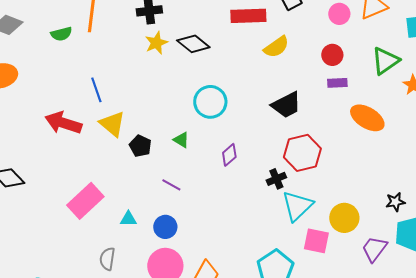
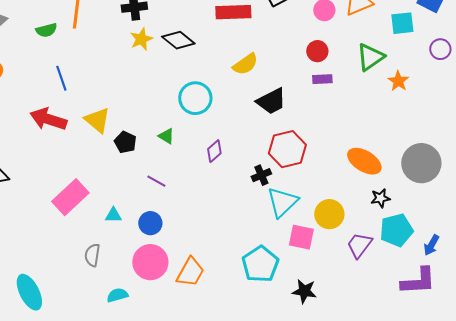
yellow semicircle: (276, 47) -> (245, 64), moved
blue line: (96, 90) -> (61, 78), moved
orange ellipse: (367, 118) -> (364, 161), moved

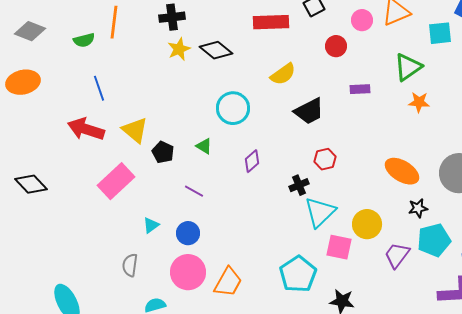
red circle: (317, 51) -> (336, 46), moved
orange star: (398, 81) -> (419, 102), moved, turned -30
red hexagon: (287, 149) -> (325, 159), size x0.6
pink rectangle: (70, 197) -> (116, 181), moved
cyan triangle: (113, 215) -> (151, 225), turned -36

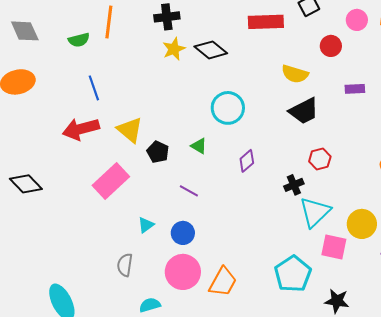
gray diamond: (30, 31) -> (25, 31), turned 44
yellow semicircle: (283, 74) -> (295, 74), moved, turned 52
red arrow: (86, 129) -> (81, 129), turned -33

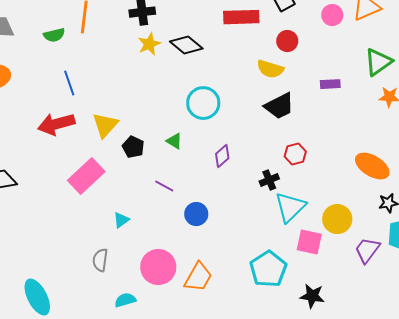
red circle: (331, 46) -> (287, 41), moved
yellow triangle: (130, 130) -> (105, 125), turned 32
blue circle: (183, 233) -> (196, 214), moved

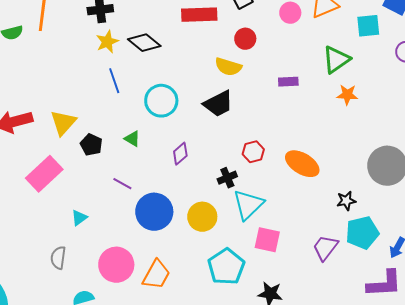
blue line: (69, 83) -> (114, 81), moved
black trapezoid: (279, 106) -> (218, 104), moved
orange ellipse: (372, 166) -> (302, 164), moved
blue circle: (196, 214) -> (154, 212), size x1.6
yellow circle: (337, 219) -> (202, 217), moved

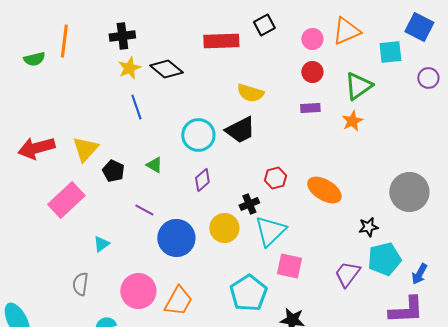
red circle: (245, 39) -> (312, 72), moved
orange star: (347, 95) -> (352, 121), moved, turned -30
cyan circle: (161, 101) -> (198, 135), moved
yellow circle: (202, 217) -> (224, 228), moved

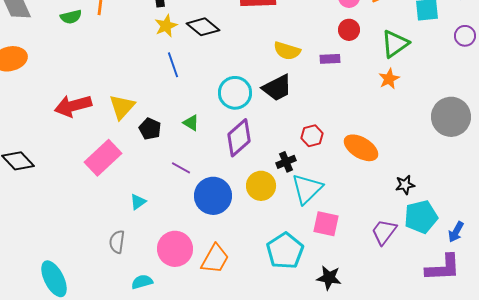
purple rectangle: (310, 108) -> (330, 59), moved
purple diamond: (202, 180) -> (239, 138), size x1.6
gray circle: (409, 192) -> (451, 117), moved

